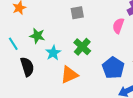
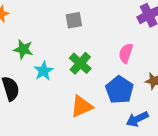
pink semicircle: (118, 26) -> (126, 53), moved
orange triangle: (69, 75) -> (82, 106), moved

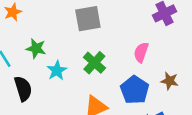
gray square: (74, 20) -> (88, 19), size x1.5

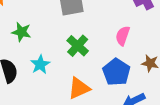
cyan star: (57, 70) -> (40, 64), moved

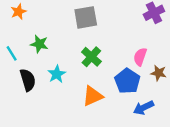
pink semicircle: (123, 36) -> (140, 57), moved

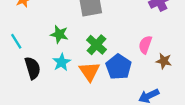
green star: (39, 44) -> (59, 34), moved
blue pentagon: (127, 81) -> (119, 67), moved
orange triangle: (93, 96) -> (89, 71), moved, turned -40

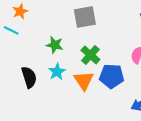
cyan line: (16, 41) -> (11, 30), moved, turned -32
blue pentagon: (119, 67) -> (112, 76), turned -30

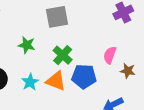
cyan star: (57, 72) -> (30, 82), moved
orange triangle: (84, 81) -> (56, 81), turned -35

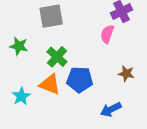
pink semicircle: (110, 55) -> (107, 34), moved
cyan star: (30, 82) -> (21, 96), moved

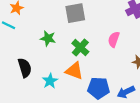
pink semicircle: (107, 34) -> (114, 39), moved
blue pentagon: (80, 80) -> (99, 88), moved

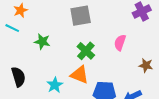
green star: (48, 38) -> (42, 42), moved
black semicircle: (25, 68) -> (18, 77), moved

